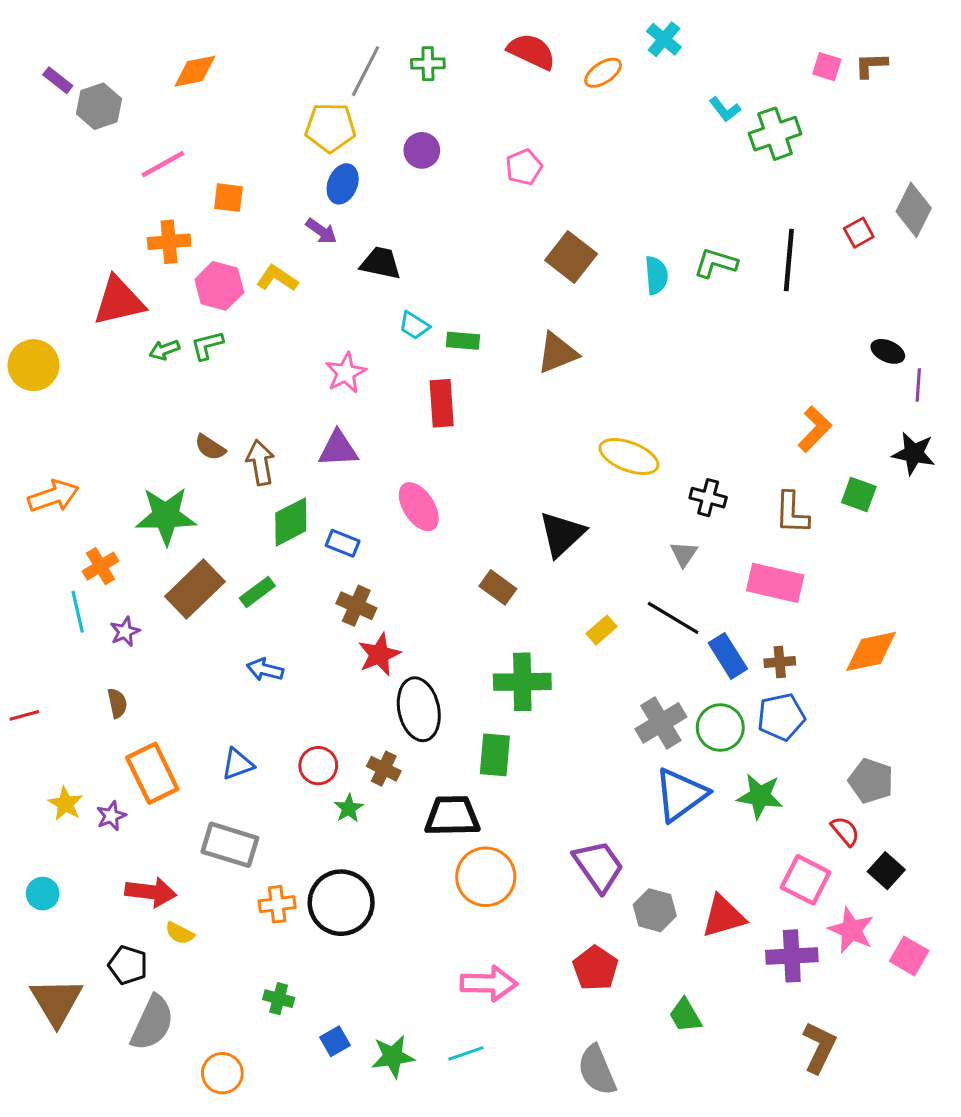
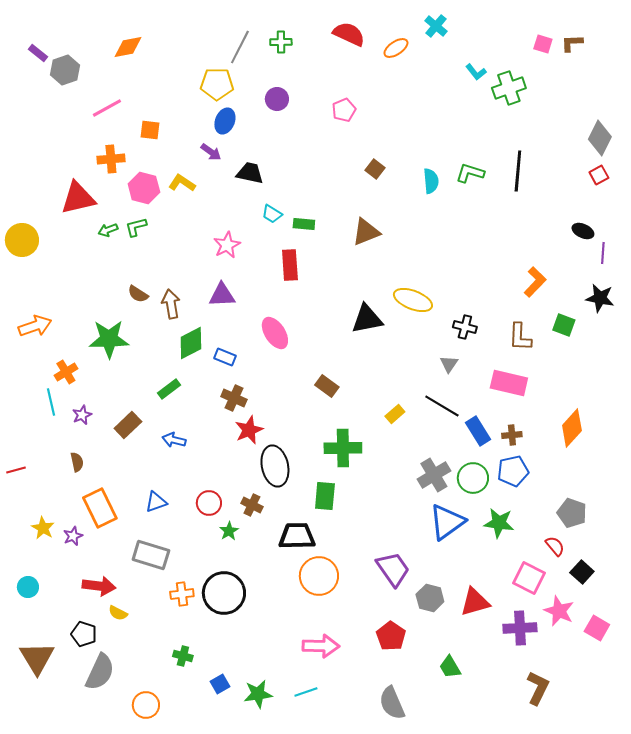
red square: (859, 233) -> (599, 175), moved
brown square: (571, 257) -> (375, 169), size x0.6
black triangle: (562, 534) -> (367, 319), moved, turned 32
brown rectangle: (195, 589) -> (128, 425), moved, size x0.7
orange diamond: (871, 651) -> (572, 428), turned -36

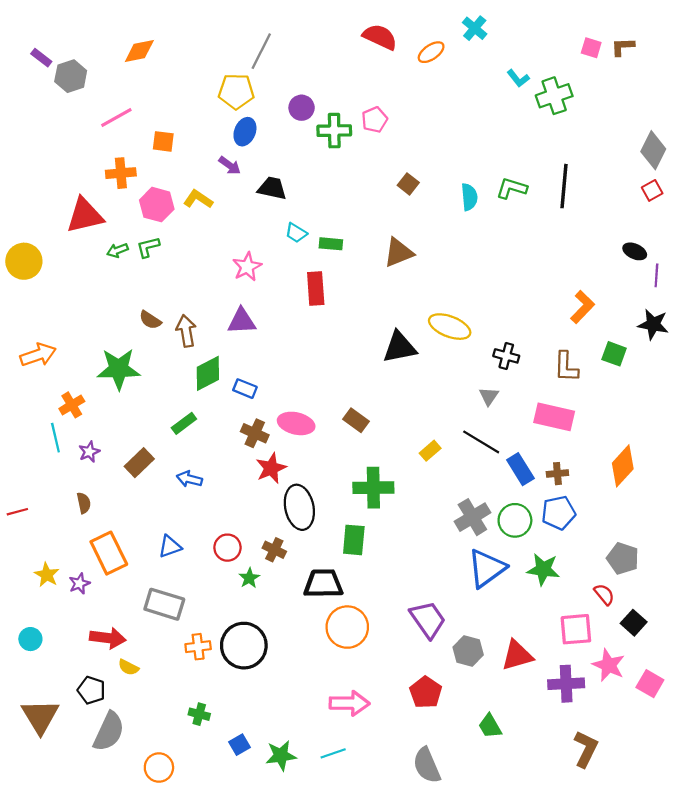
green cross: (281, 42) -> (334, 131), moved, size x1.4
pink ellipse: (275, 333) -> (296, 423), moved, turned -44
pink square: (529, 578) -> (576, 629), turned -32

